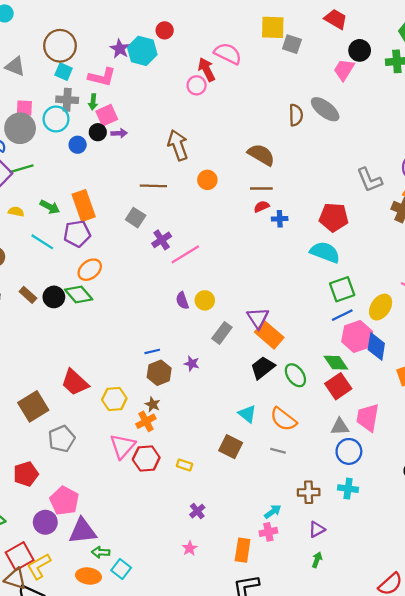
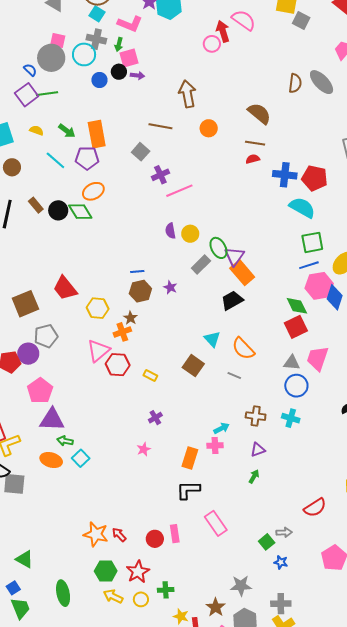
blue cross: (280, 219) -> (285, 175), moved, size x1.6
green ellipse: (295, 375) -> (218, 248), moved
purple circle: (45, 522) -> (28, 354), moved

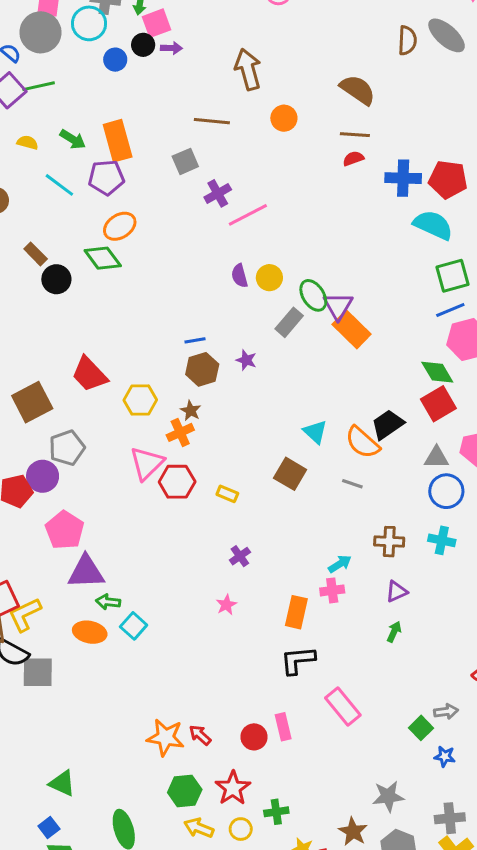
gray square: (141, 152) -> (185, 161), turned 30
black circle: (58, 210) -> (56, 279), moved
black trapezoid: (232, 300) -> (388, 425), moved

